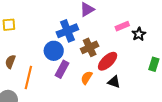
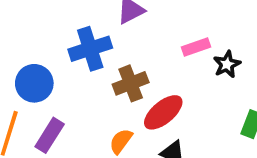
blue circle: (54, 51) -> (34, 83), moved
purple rectangle: (62, 69) -> (50, 135), moved

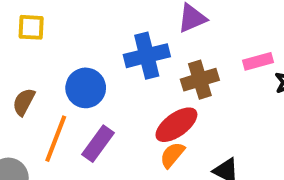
brown cross: (131, 83) -> (200, 80), moved
red ellipse: (163, 112) -> (176, 125), moved

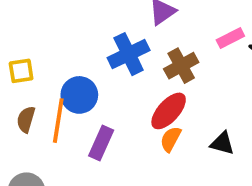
yellow square: (31, 27) -> (21, 71), moved
orange line: (56, 139) -> (58, 121), moved

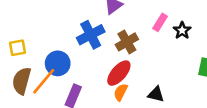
pink rectangle: (230, 38) -> (160, 22), turned -30
brown semicircle: (26, 119) -> (22, 81), size x1.5
orange line: (58, 121) -> (44, 81), turned 32

